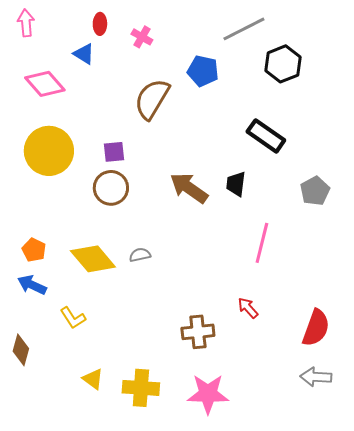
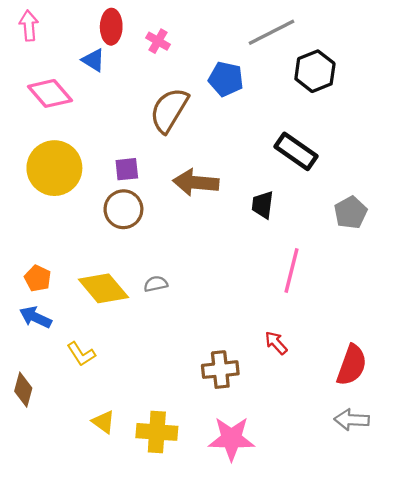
red ellipse: (100, 24) -> (111, 27), size x1.4
brown arrow: (189, 188) -> (196, 183), moved, turned -30

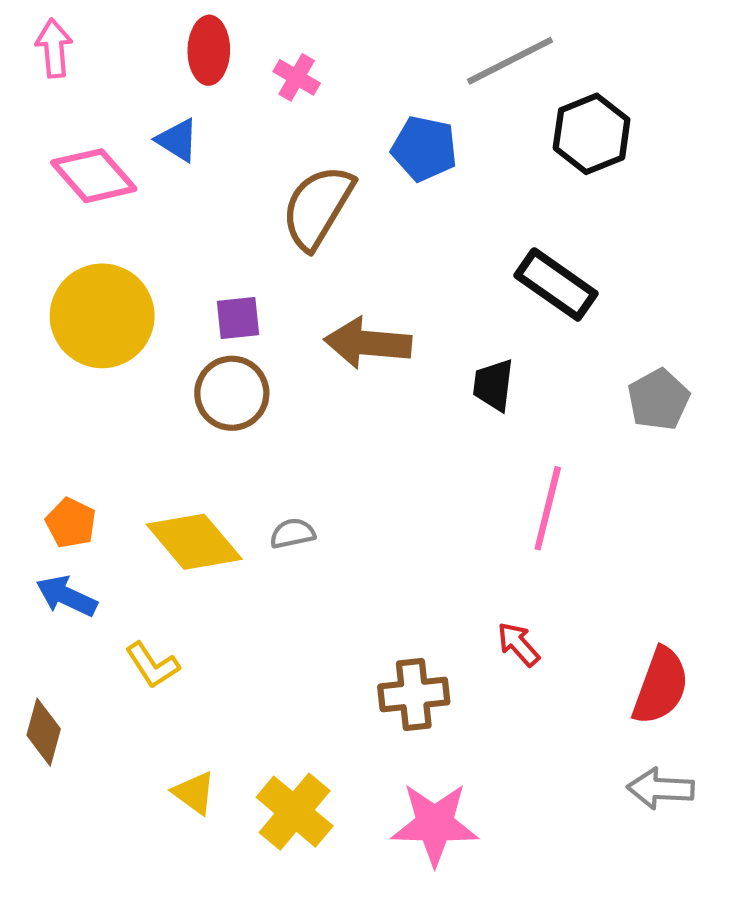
blue triangle: (93, 60) -> (177, 140), moved
yellow cross: (157, 432) -> (295, 812), turned 36

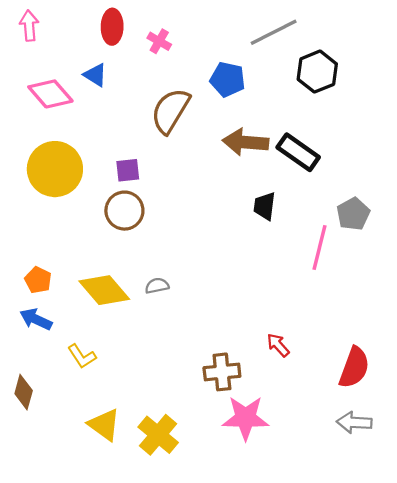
brown arrow: (368, 343) -> (246, 142), moved
pink line: (548, 508) -> (320, 248), moved
yellow triangle: (194, 793) -> (104, 425), size x1.4
pink star: (435, 824) -> (246, 418), moved

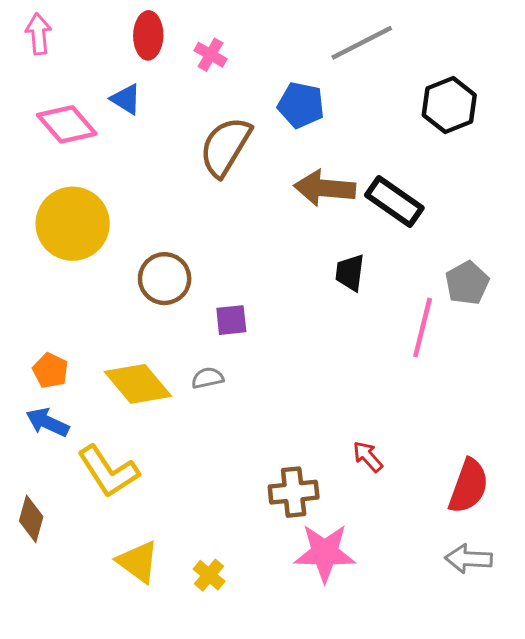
black hexagon: (317, 72) -> (449, 105), moved
purple square: (128, 170) -> (231, 320), moved
yellow L-shape: (82, 356) -> (108, 471), size x1.6
yellow cross: (158, 435) -> (209, 575), size x0.6

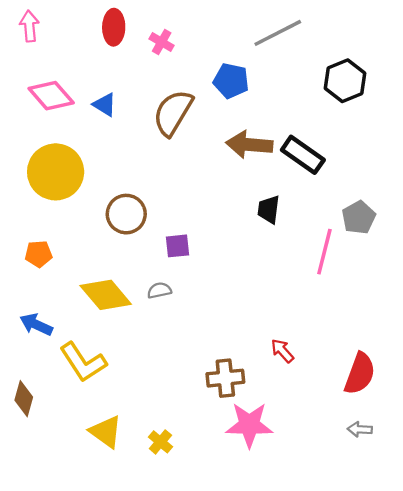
blue triangle: (126, 99) -> (105, 105), moved
orange pentagon: (50, 370) -> (39, 254), moved, turned -30
gray arrow: (469, 559) -> (360, 429), size x0.7

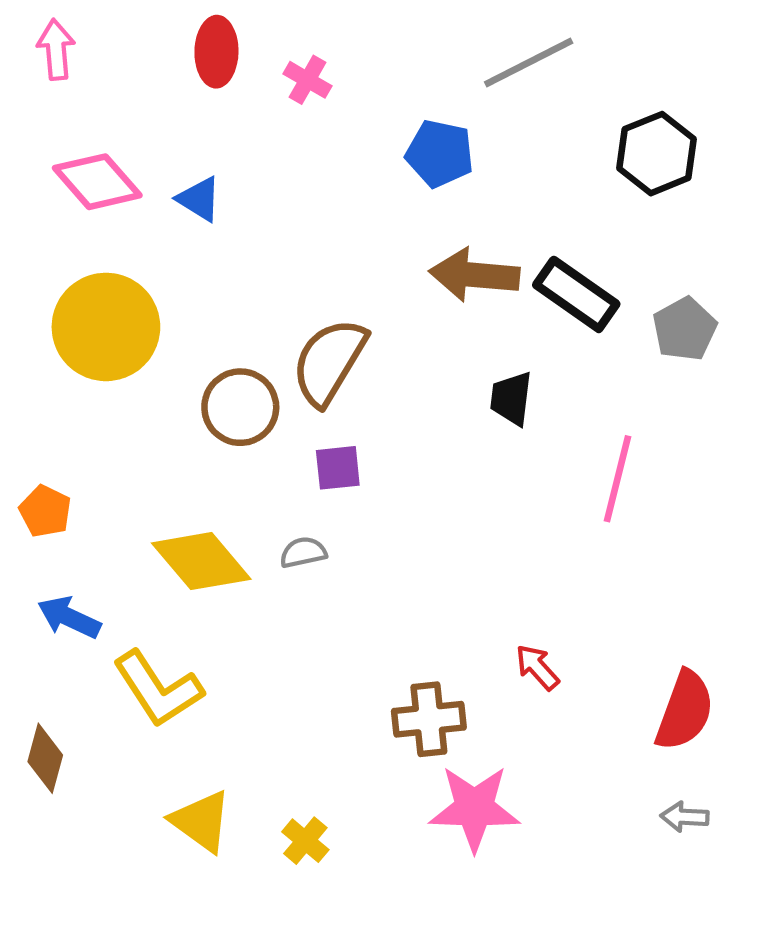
brown semicircle: (173, 113) -> (329, 362), moved
gray pentagon: (359, 217) -> (685, 329), moved
orange pentagon: (39, 254) -> (45, 511), moved, turned 30

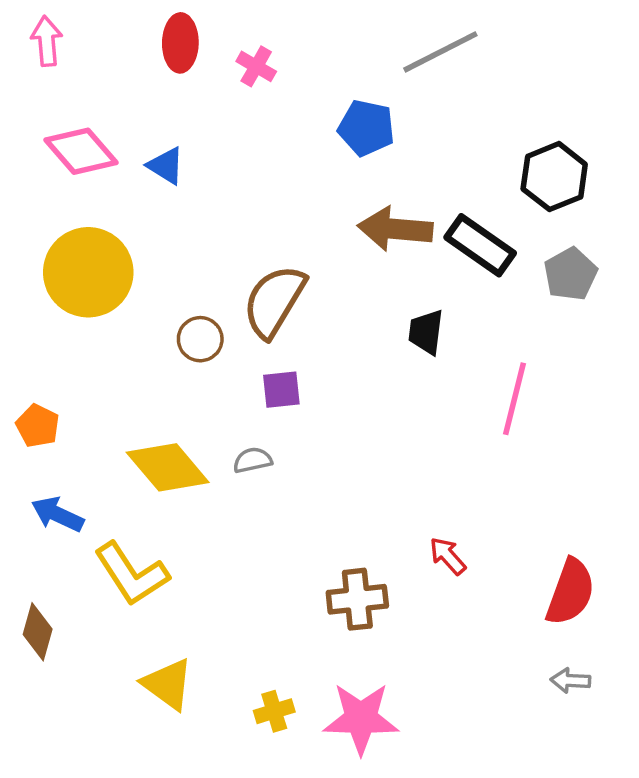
black hexagon: (656, 154) -> (554, 177), moved
brown circle: (240, 407) -> (200, 339), size x0.7
pink star: (474, 808) -> (361, 718), moved
yellow cross: (305, 841) -> (274, 711), moved, turned 33

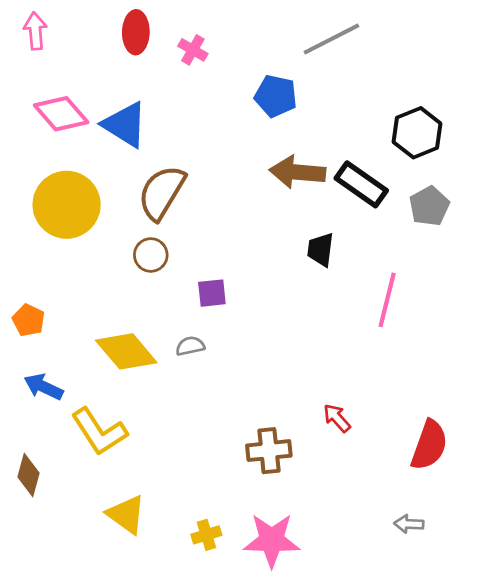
blue triangle: (166, 166) -> (125, 125), size x1.6
brown semicircle: (274, 301) -> (162, 193), moved
gray arrow: (570, 681) -> (409, 524), moved

